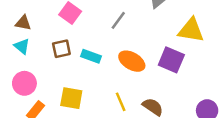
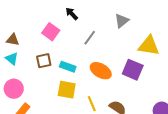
yellow square: (71, 98) -> (67, 90), moved

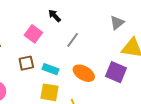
gray triangle: (122, 21) -> (117, 23), moved

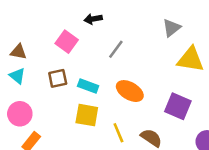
black arrow: (54, 16) -> (93, 19), turned -56
purple square: (116, 72) -> (178, 106), moved

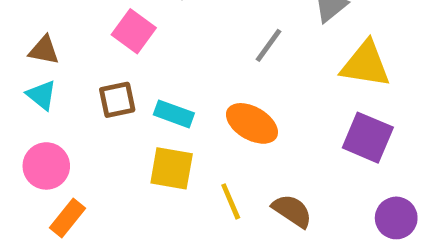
gray line: (116, 49) -> (269, 45), moved
purple square: (178, 106) -> (368, 138), moved

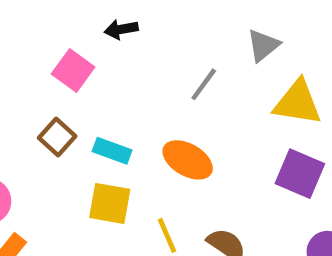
brown square: (117, 100) -> (57, 137), turned -36

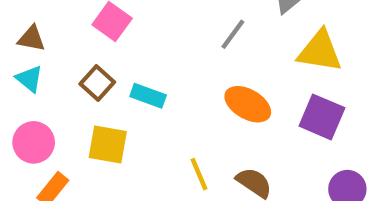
orange ellipse: (188, 160) -> (248, 104), moved
yellow square: (110, 203) -> (108, 144), moved

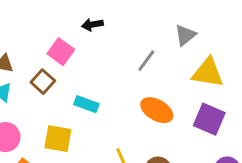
brown square: (97, 83) -> (43, 82), moved

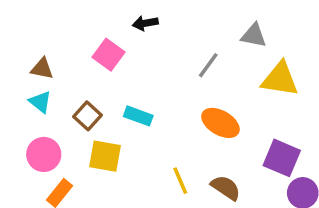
gray triangle: (185, 35) -> (254, 35), turned 50
brown square: (43, 82) -> (87, 116), moved
purple square: (209, 119) -> (282, 158), moved

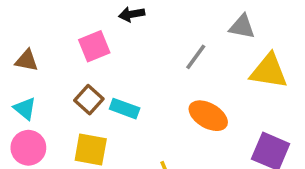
pink square: (108, 55) -> (94, 46), turned 32
cyan triangle: (40, 102) -> (25, 109), moved
brown square: (87, 116) -> (89, 100), moved

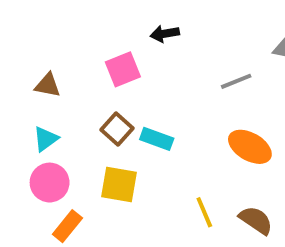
gray line: (196, 57) -> (236, 81), turned 32
cyan triangle: (25, 109) -> (46, 139), turned 45

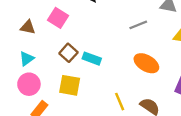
pink square: (123, 69) -> (58, 18), moved, turned -36

